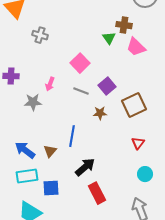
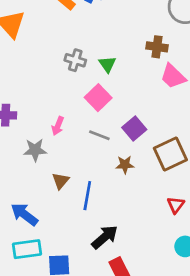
gray cross: (40, 35) -> (75, 60), moved
green triangle: (109, 38) -> (107, 64), moved
brown triangle: (50, 151) -> (60, 181), moved

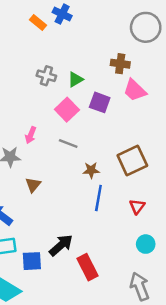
green triangle: (107, 64) -> (75, 79), turned 35
purple square: (134, 129) -> (100, 102), moved, turned -30
blue line: (87, 196) -> (98, 198), moved
black arrow: (105, 237) -> (61, 245), moved

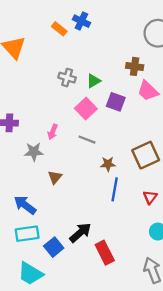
blue square: (32, 261) -> (54, 247), turned -36

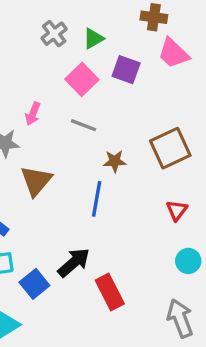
gray cross: (67, 78) -> (54, 34), turned 35
brown triangle: (55, 177) -> (36, 181), size x1.5
blue line: (115, 189) -> (97, 199), moved

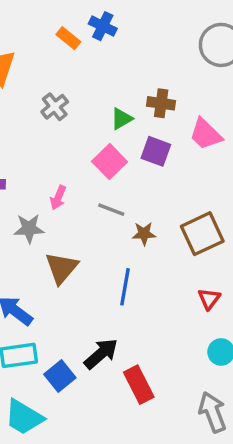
brown cross: (154, 17) -> (161, 103), moved
gray cross: (54, 34) -> (55, 107), moved
brown star: (115, 161) -> (144, 234), moved

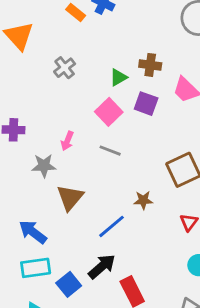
brown star: (144, 234) -> (143, 200), moved
blue line: (125, 287) -> (112, 226), moved, turned 40

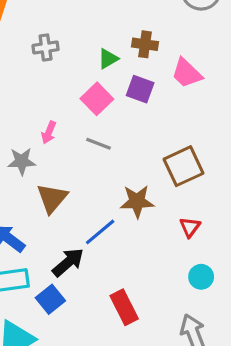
gray cross: (65, 68) -> (46, 48), turned 30
brown star: (143, 200) -> (137, 201), size x1.5
black arrow: (102, 266) -> (68, 262), moved

